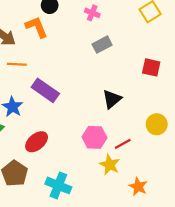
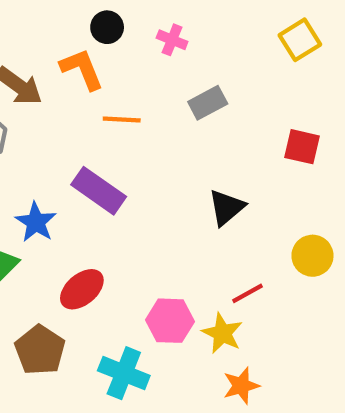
pink cross: (92, 13) -> (172, 40), moved
orange line: (17, 64) -> (122, 119), moved
pink hexagon: (94, 137) -> (170, 321), moved
orange star: (138, 187) -> (241, 386), moved, turned 30

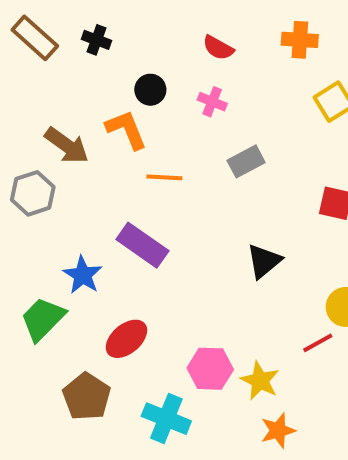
red line: (248, 293) -> (318, 343), moved

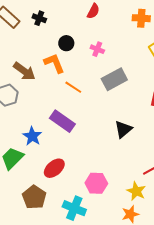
red semicircle: (218, 48) -> (93, 11), moved, turned -91
gray rectangle: (246, 161) -> (114, 79), size x1.4
orange line: (164, 177) -> (73, 87), turned 30
yellow star: (260, 381) -> (136, 191), moved

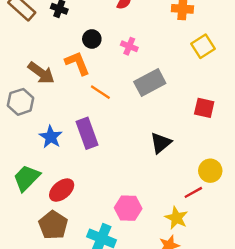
purple rectangle: (62, 121) -> (87, 133), turned 35
blue star: (32, 136) -> (51, 137), moved
red ellipse: (54, 168) -> (62, 190), moved

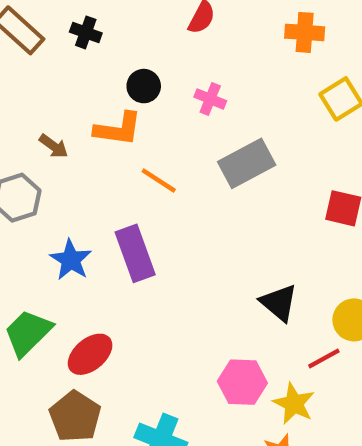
orange L-shape: (77, 63) -> (118, 129), turned 120
brown arrow: (41, 73) -> (54, 146), size x0.6
black triangle: (161, 143) -> (279, 303), moved, turned -40
pink hexagon: (128, 208) -> (242, 382), moved

